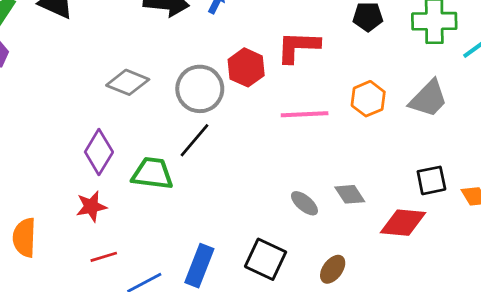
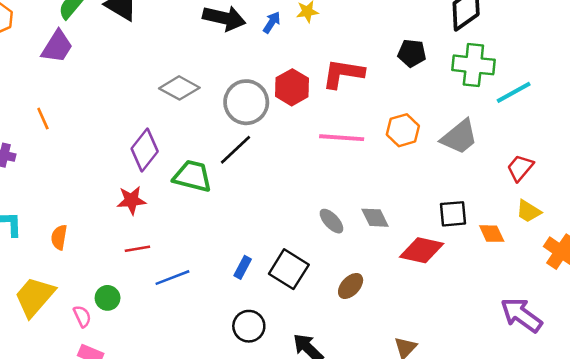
orange semicircle: (24, 238) -> (59, 237), moved, size x0.7
blue rectangle: (199, 266) -> (243, 267), moved, size x0.6

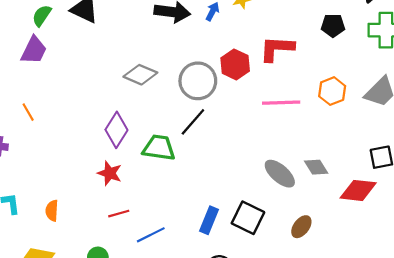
red star: (131, 200) -> (110, 173), turned 30
gray ellipse: (331, 221) -> (280, 174), size x1.4
blue rectangle: (243, 267) -> (209, 220), size x1.4

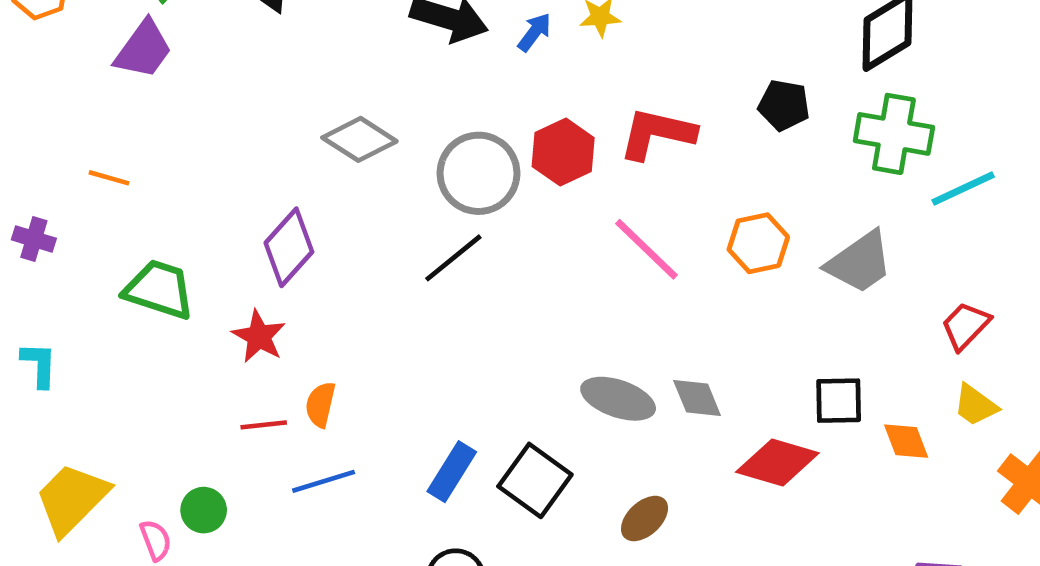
pink line: (281, 103) -> (647, 249), turned 36
orange line: (28, 112) -> (109, 178), turned -54
green trapezoid: (159, 148) -> (159, 289), moved
gray ellipse: (280, 174) -> (618, 399), turned -32
orange semicircle: (52, 211) -> (320, 405), moved

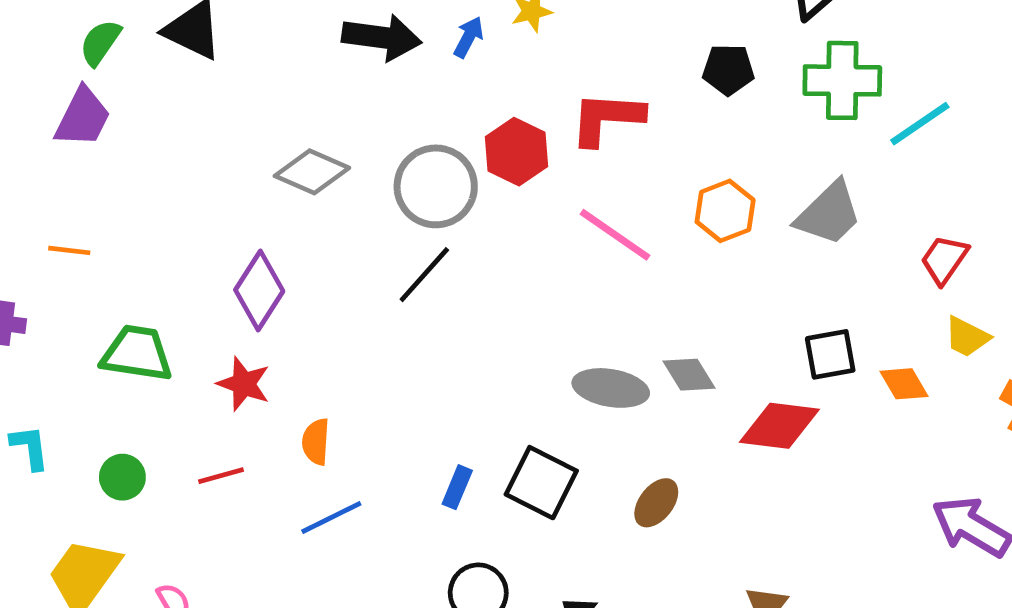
red line: (264, 425) -> (221, 476), moved
blue rectangle: (452, 472) -> (457, 487), size x0.7
green circle: (204, 510) -> (122, 477), moved

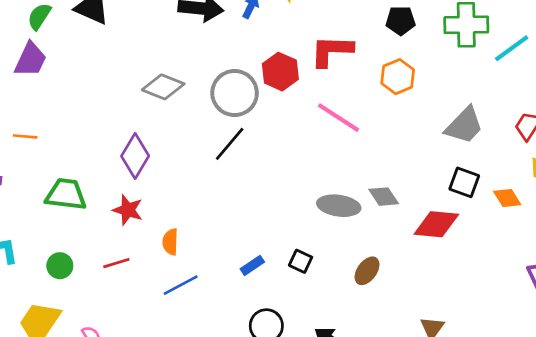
orange hexagon: (725, 211) -> (398, 77), moved
gray trapezoid: (829, 214) -> (464, 125), moved
black square: (830, 354) -> (464, 182), turned 32
black square: (541, 483) -> (301, 261), size x0.6
blue rectangle: (457, 487) -> (252, 265), turned 35

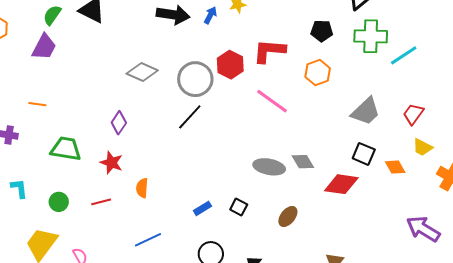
purple diamond: (135, 156) -> (119, 123), size x0.7
blue line: (181, 285) -> (148, 240), moved

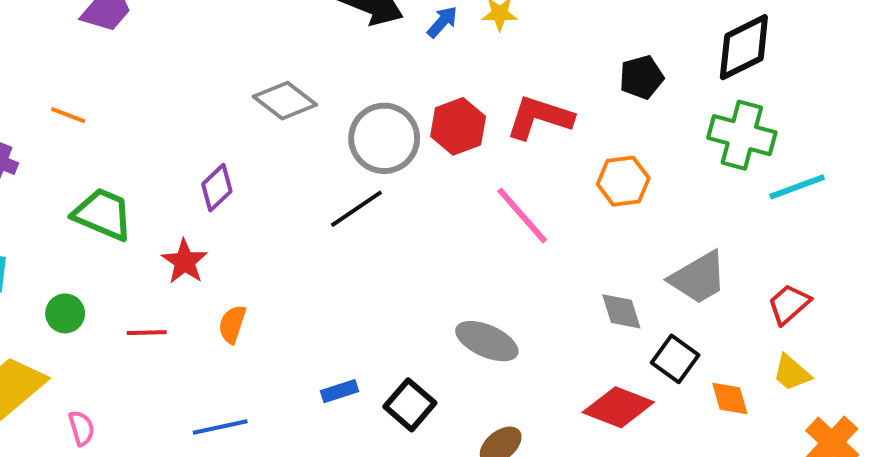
black pentagon: (322, 31) -> (641, 77), moved, turned -30
gray diamond: (303, 162) -> (621, 311), moved
black square: (239, 207) -> (410, 405), size x1.4

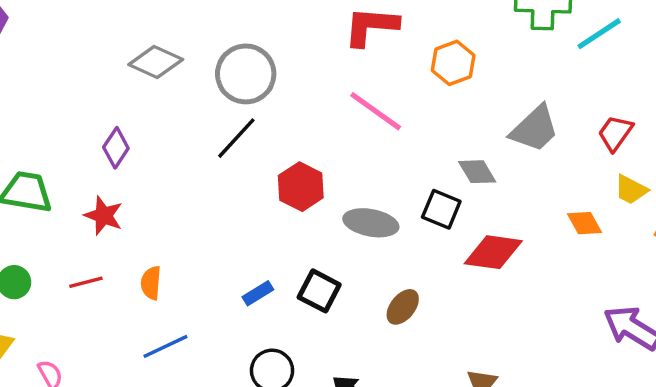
red hexagon: (458, 126) -> (301, 187), moved
orange semicircle: (232, 324) -> (151, 283), moved
black square: (675, 359) -> (441, 209), moved

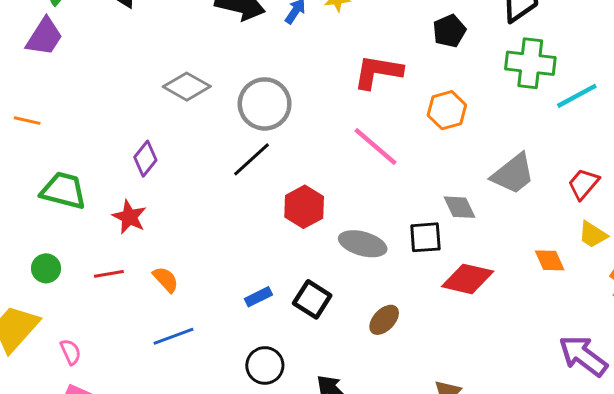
black square: (441, 209) -> (425, 237), turned -32
orange semicircle: (151, 283) -> (166, 279), turned 128

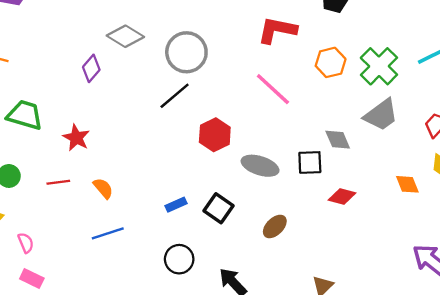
green cross: (530, 63) -> (379, 66), moved, turned 36
purple diamond: (145, 159) -> (91, 68), moved
red diamond: (468, 279) -> (342, 197), size x0.7

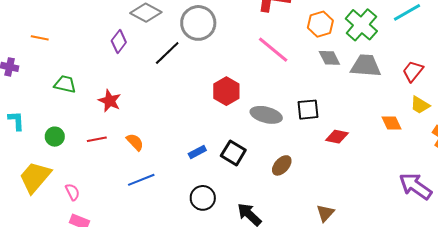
black line: (175, 96) -> (167, 53), moved
green trapezoid: (25, 115) -> (65, 84), size x0.7
gray trapezoid: (381, 115) -> (366, 66), turned -136
gray diamond: (338, 140) -> (329, 58), moved

